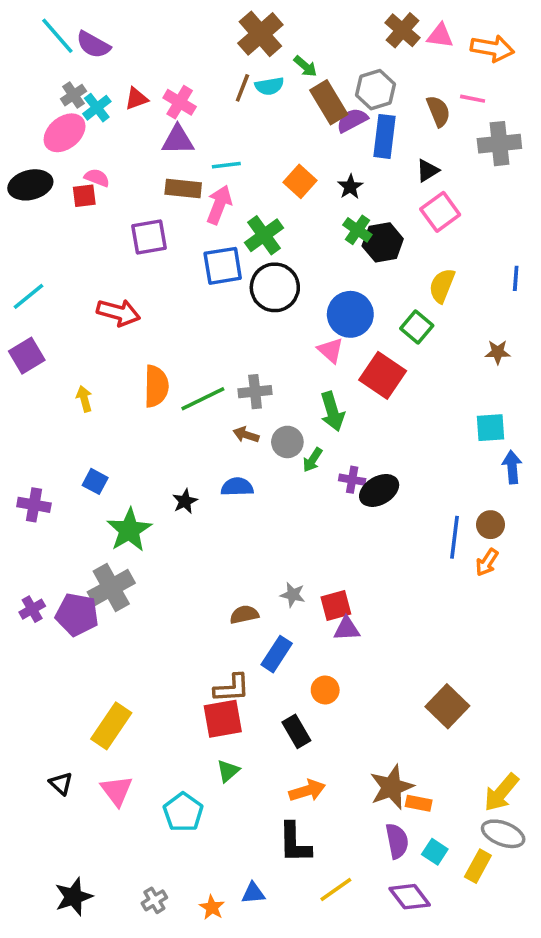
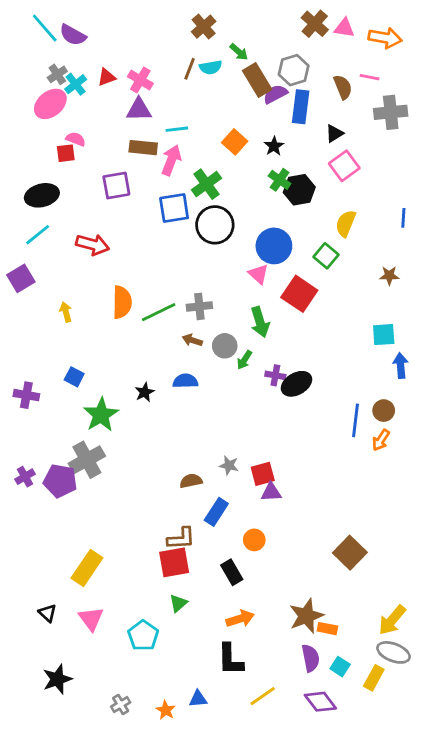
brown cross: (260, 34) -> (204, 27), size x0.7
black ellipse: (30, 185) -> (42, 195), moved
cyan line: (29, 296) -> (38, 235), moved
black star: (74, 897) -> (57, 679), moved

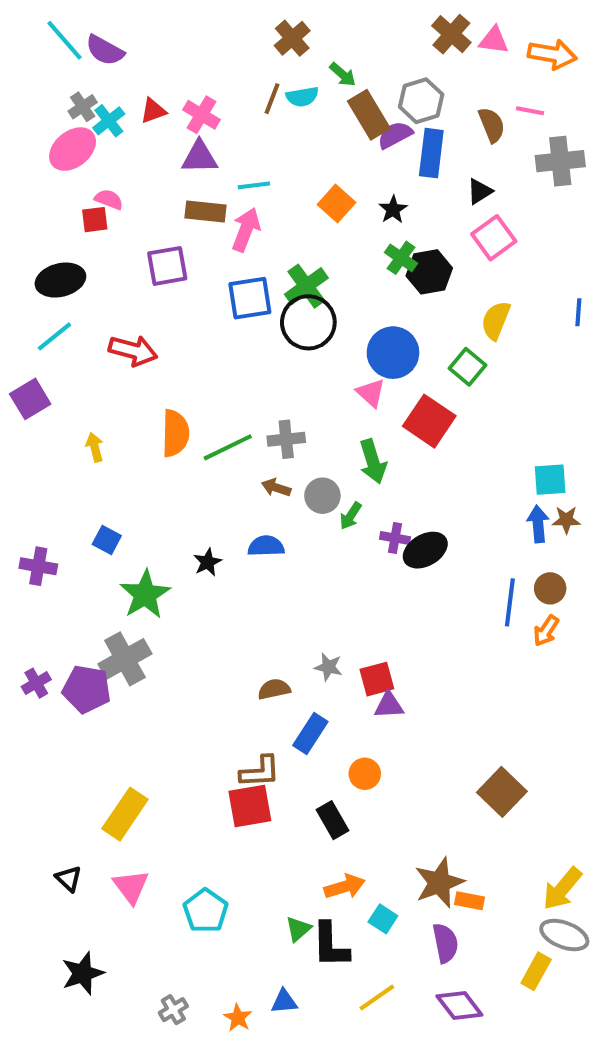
green cross: (206, 184) -> (306, 286), moved
brown star: (389, 276) -> (566, 520), moved
blue arrow: (401, 366) -> (538, 524), moved
green triangle: (178, 603) -> (298, 929), moved
cyan square: (340, 667) -> (383, 919), moved

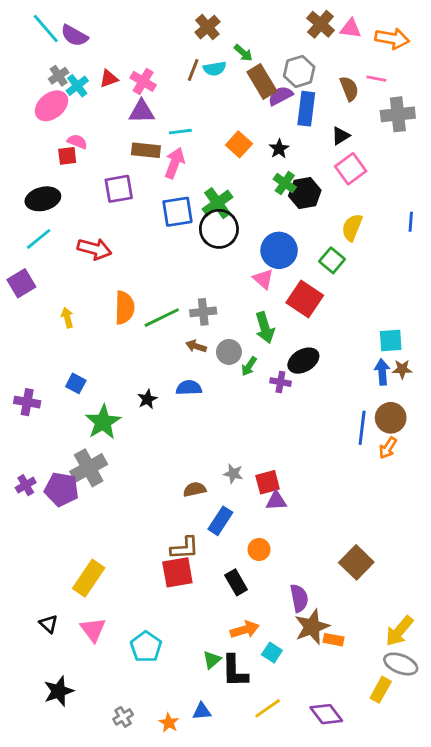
black ellipse: (425, 550) -> (303, 361), moved
brown circle: (550, 588) -> (391, 418), size x1.4
purple semicircle: (445, 943) -> (299, 598), moved

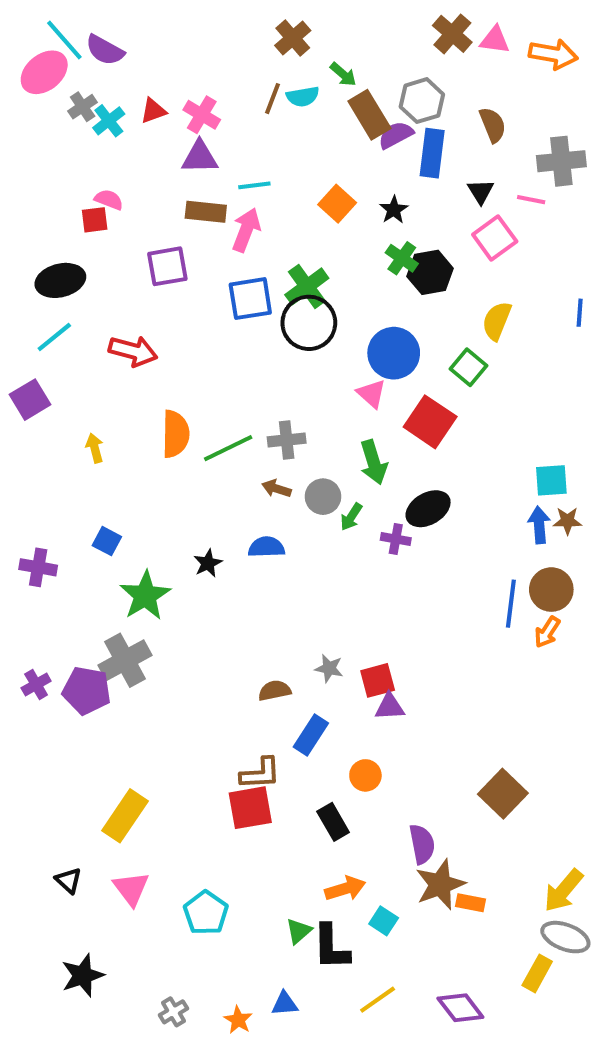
pink line: (376, 79) -> (531, 200), moved
pink ellipse: (51, 106) -> (44, 72), moved
black triangle: (341, 136) -> (481, 192), turned -30

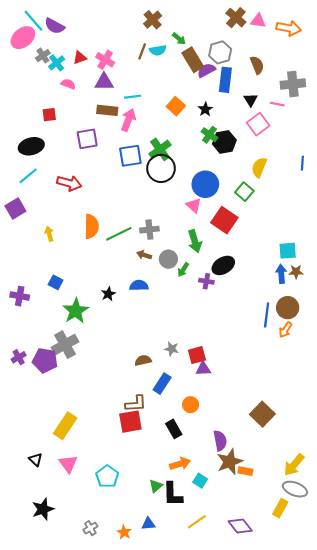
pink semicircle: (109, 200) -> (68, 84), moved

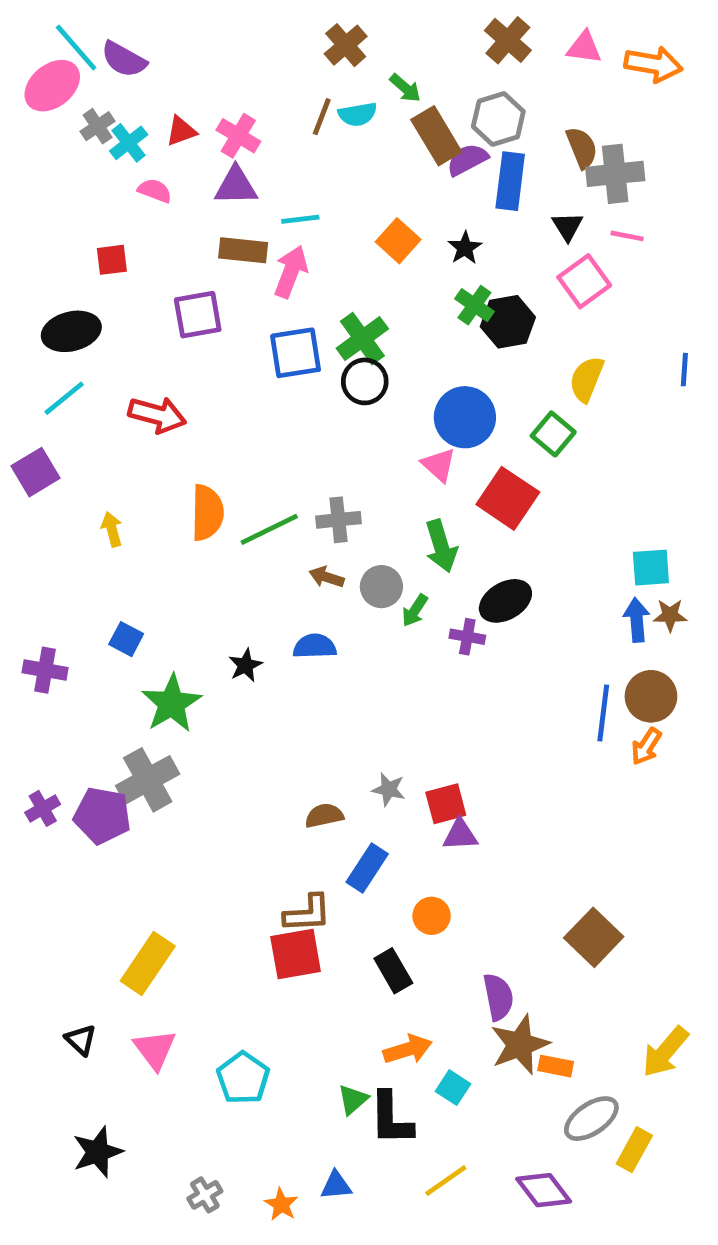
brown cross: (236, 18) -> (508, 40), moved
gray cross: (293, 84) -> (615, 174), moved
black circle: (161, 168) -> (365, 381), size x0.7
gray ellipse: (295, 489) -> (591, 1119), moved, turned -55

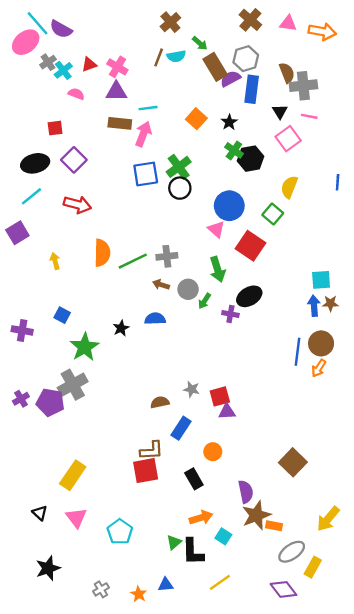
purple square: (198, 315) -> (74, 160), moved, turned -35
purple diamond: (544, 1190) -> (283, 589), moved

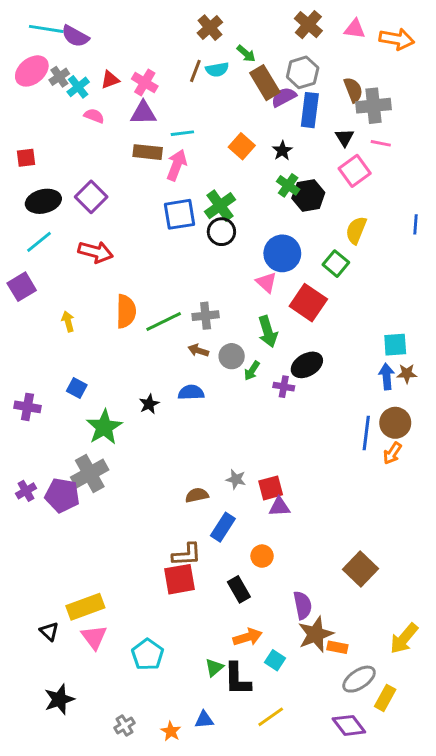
cyan line: (37, 23) -> (46, 29), turned -40
pink ellipse: (26, 42) -> (32, 71), moved
red square: (55, 128) -> (26, 158), moved
yellow rectangle: (73, 475) -> (85, 607), moved, turned 36

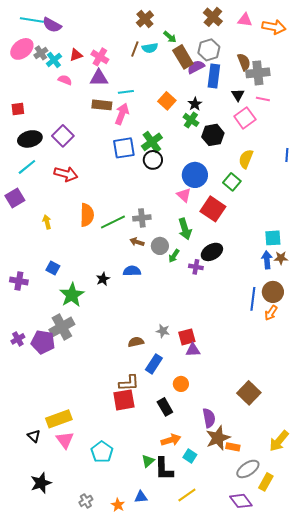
green cross: (288, 185) -> (191, 120), moved

